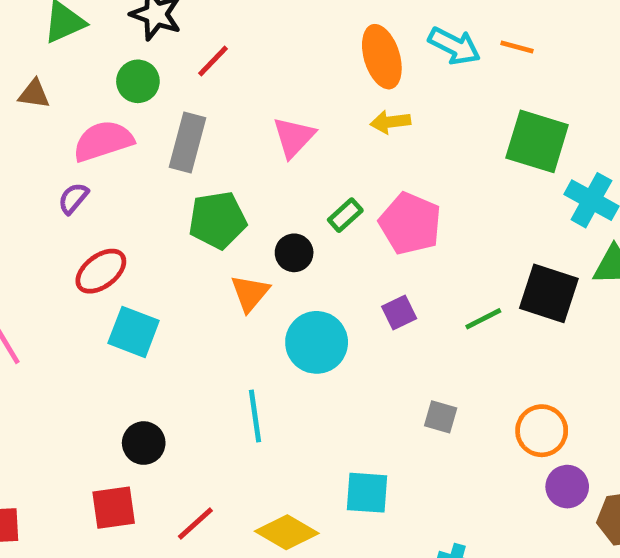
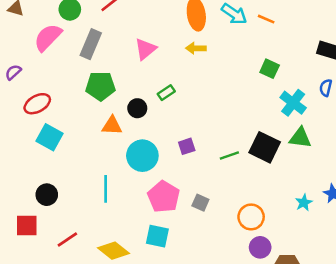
pink semicircle: (103, 141) -> (48, 37), turned -36
green square: (537, 141) -> (270, 69), size x0.6
purple semicircle: (73, 198) -> (13, 72), moved
pink pentagon: (410, 223) -> (164, 197), moved
orange triangle: (250, 293) -> (112, 126), turned 45

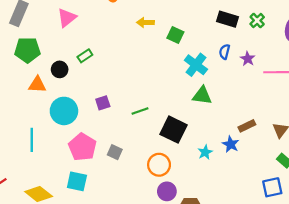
yellow arrow: (196, 48) -> (145, 23), moved
black square: (265, 147) -> (173, 130), moved

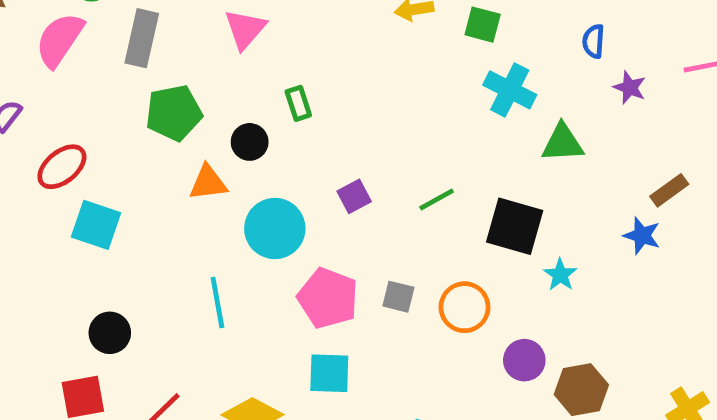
green rectangle: (85, 56) -> (298, 103), turned -64
purple star: (248, 59) -> (630, 88), moved
cyan cross: (196, 65) -> (510, 90), moved
cyan star: (205, 152) -> (560, 275), moved
orange circle: (159, 165) -> (464, 307), moved

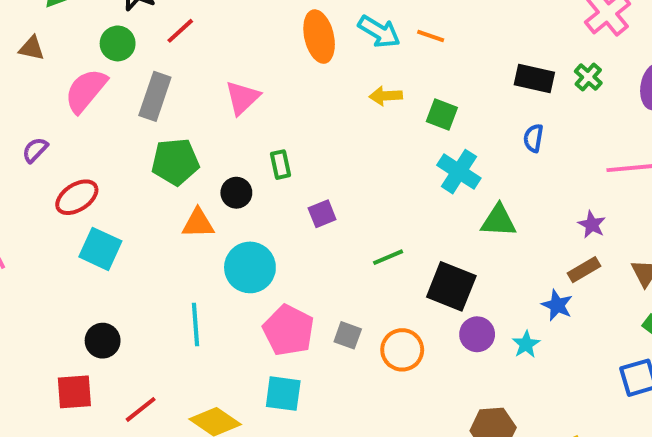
purple star: (630, 88) -> (592, 225), moved
purple square: (354, 196) -> (322, 214), moved
cyan star: (560, 275) -> (526, 344), moved
purple circle: (524, 360) -> (477, 334), moved

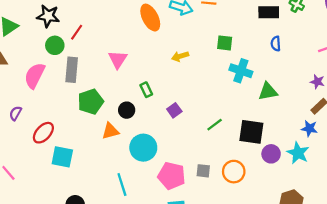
green circle: (118, 43) -> (55, 45), moved
yellow arrow: (386, 96) -> (180, 56), moved
cyan star: (526, 344) -> (298, 153), size x1.5

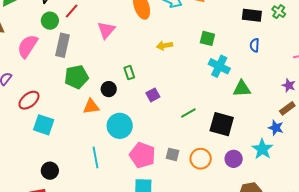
pink triangle: (118, 59) -> (106, 30), moved
purple circle: (271, 154) -> (234, 159), moved

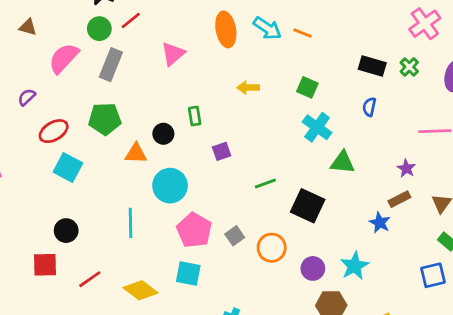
green pentagon: (76, 77) -> (105, 119), moved
cyan star: (262, 149) -> (354, 266), moved
gray square: (172, 154) -> (235, 236), turned 32
purple circle: (234, 159) -> (313, 268), moved

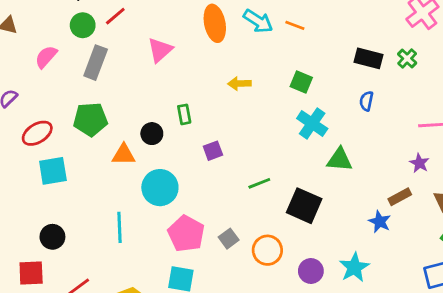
pink semicircle: (64, 58) -> (46, 57), size x0.7
cyan square: (68, 167) -> (53, 171), turned -36
purple star: (406, 168) -> (419, 163), moved

